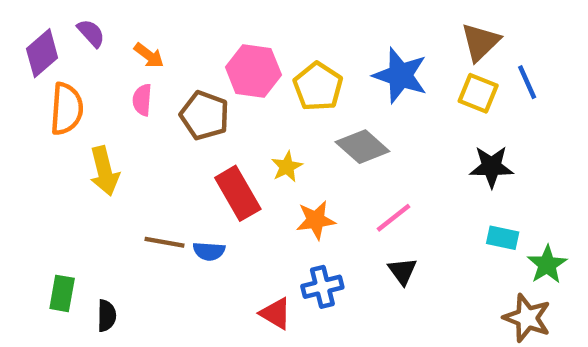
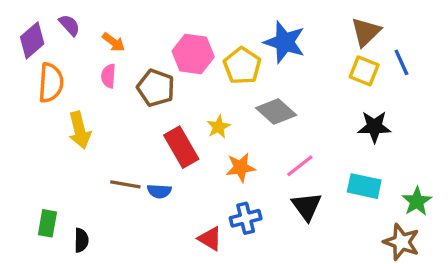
blue star: (400, 75) -> (285, 42), moved
cyan rectangle: (503, 238) -> (364, 186), moved, size x1.4
black triangle: (402, 271) -> (307, 206), size x1.4

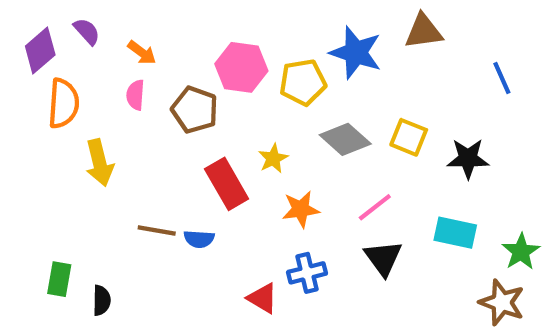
brown triangle: (366, 32) -> (424, 31), moved, turned 36
yellow pentagon: (242, 66) -> (303, 82), turned 30
yellow square: (364, 71) -> (409, 137), moved

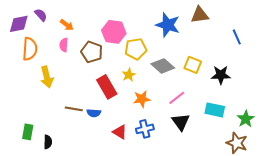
purple diamond: (40, 50) -> (19, 24), turned 30
yellow pentagon: (303, 82) -> (136, 49), moved
red triangle: (263, 298) -> (120, 132), moved

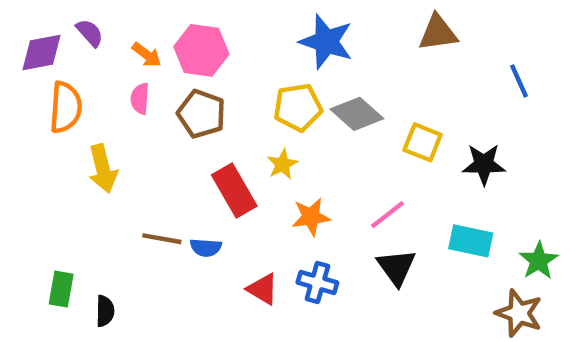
blue star: (168, 25) -> (326, 42), moved
pink hexagon: (114, 32) -> (201, 50), moved
gray diamond: (163, 66) -> (357, 114), moved
blue cross: (145, 129) -> (317, 283), turned 30

